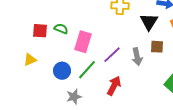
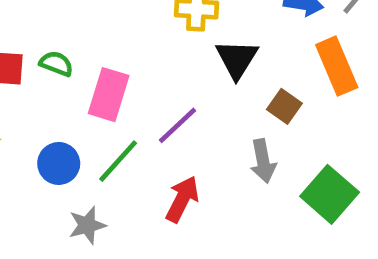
black triangle: (149, 22) -> (237, 59), moved
brown square: (157, 47) -> (284, 106), turned 32
gray arrow: (137, 57) -> (263, 161), moved

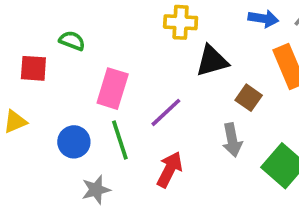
black triangle: (237, 59) -> (212, 61), turned 42
green semicircle: (56, 64) -> (72, 41), moved
green line: (118, 161) -> (120, 140), turned -60

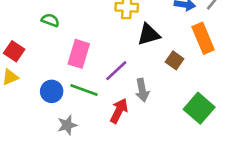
red square: (33, 68) -> (14, 51), moved, turned 30
green line: (120, 140) -> (84, 90), turned -52
gray arrow: (232, 140) -> (142, 90), moved

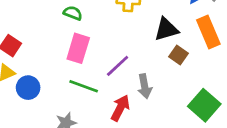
green semicircle: (50, 20) -> (73, 13), moved
black triangle: (149, 34) -> (166, 29), moved
blue circle: (52, 91) -> (28, 88), moved

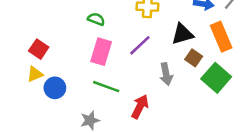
purple line: (118, 66) -> (140, 45), moved
gray arrow: (145, 86) -> (166, 74), moved
green square: (204, 105) -> (216, 78), moved

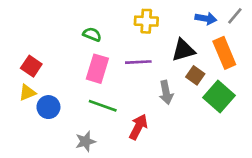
purple line: (140, 45) -> (138, 62), turned 40

